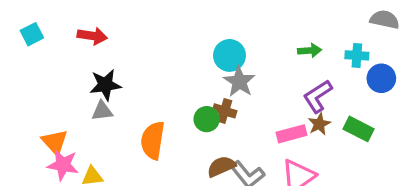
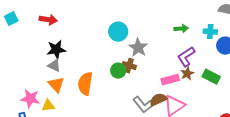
cyan circle: (229, 55) -> (118, 32), moved
gray triangle: (102, 111) -> (54, 66), turned 32
orange triangle: (55, 142) -> (56, 85), moved
brown semicircle: (221, 166) -> (158, 100), moved

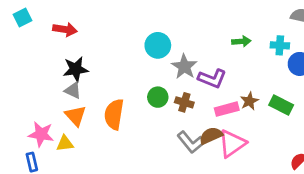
cyan square: (11, 19) -> (23, 18), moved
purple L-shape: (186, 57) -> (212, 79), moved, turned -125
brown cross: (129, 66) -> (184, 102), moved

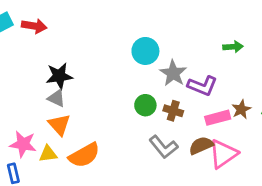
red arrow: (65, 29) -> (34, 26), moved
orange semicircle: (114, 114) -> (84, 155), moved, turned -128
gray L-shape: (191, 142) -> (163, 147), moved

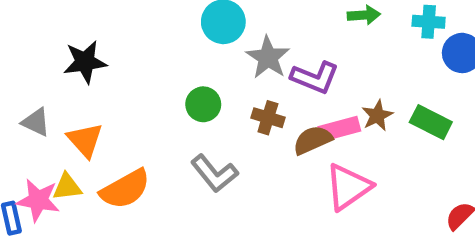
gray triangle: (56, 98) -> (36, 122), moved
green circle: (145, 105) -> (203, 104), moved
pink star: (23, 144) -> (38, 200), moved
brown semicircle: (201, 146) -> (313, 140), moved
gray L-shape: (163, 147) -> (214, 173), moved

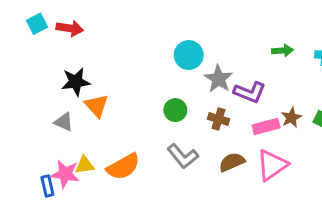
black star: (85, 62) -> (76, 82), moved
orange triangle: (85, 140) -> (96, 106), moved
brown semicircle: (313, 140) -> (232, 162), moved

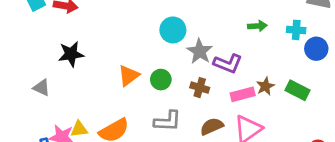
orange triangle: (96, 106) -> (129, 76), moved, turned 35
gray triangle: (64, 122) -> (42, 88), moved
gray L-shape: (183, 156) -> (168, 121), turned -48

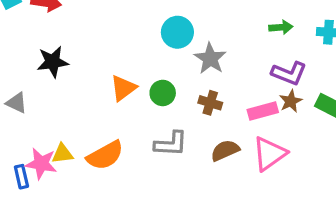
purple L-shape: (228, 63) -> (289, 73), moved

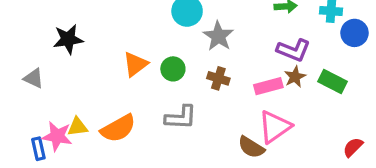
brown semicircle: (225, 150) -> (251, 147), moved, turned -124

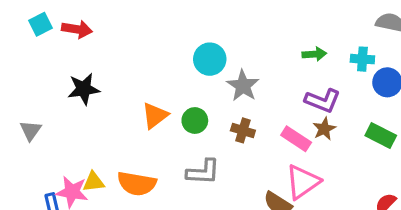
gray triangle: (34, 78) -> (31, 130), moved, turned 40
green rectangle: (333, 81) -> (381, 135), moved
pink rectangle: (268, 86) -> (296, 139), turned 48
orange semicircle: (118, 128) -> (137, 184), turned 39

